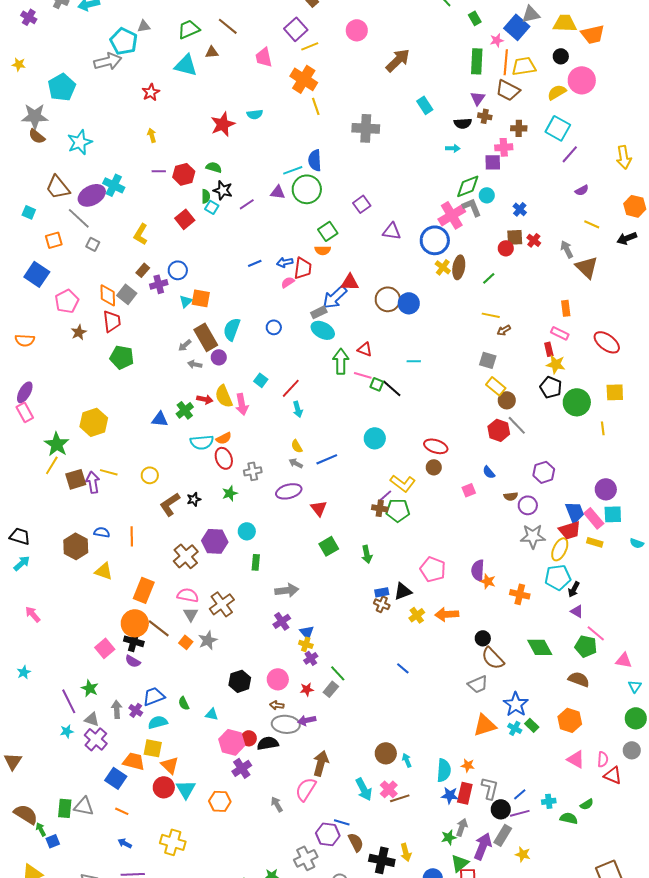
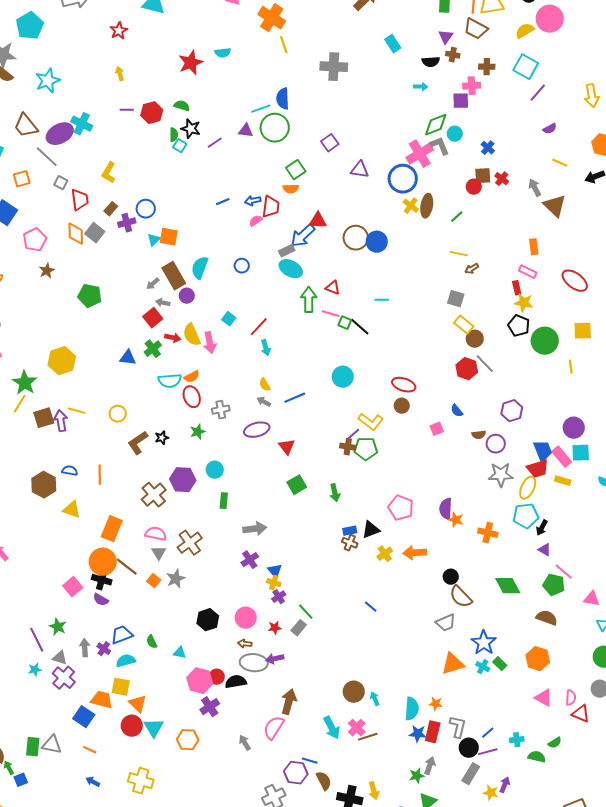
red square: (185, 219) -> (153, 318), moved
red trapezoid: (112, 321) -> (80, 200), moved
purple arrow: (483, 846) -> (505, 785), moved, size x0.6

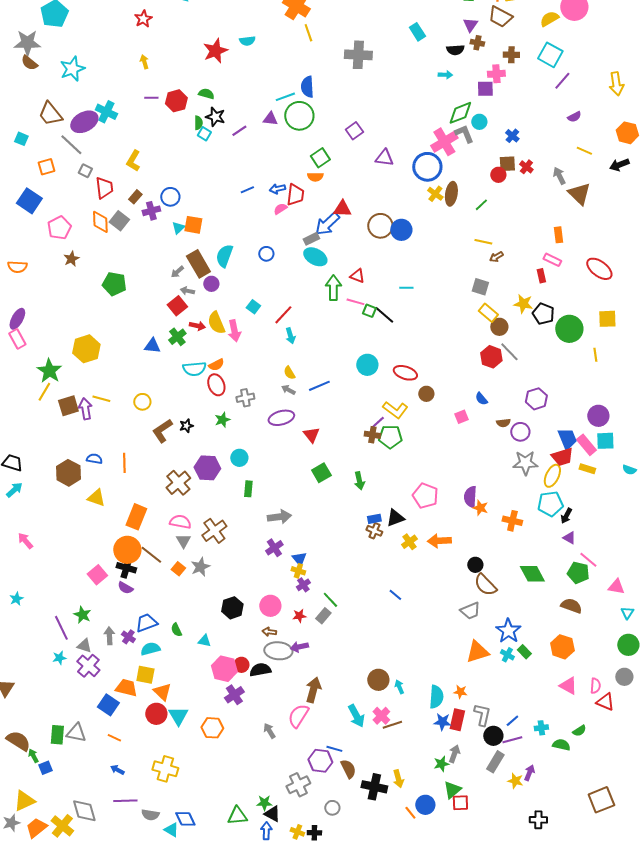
yellow star: (524, 303) -> (523, 304), moved
red ellipse: (404, 385) -> (405, 373), moved

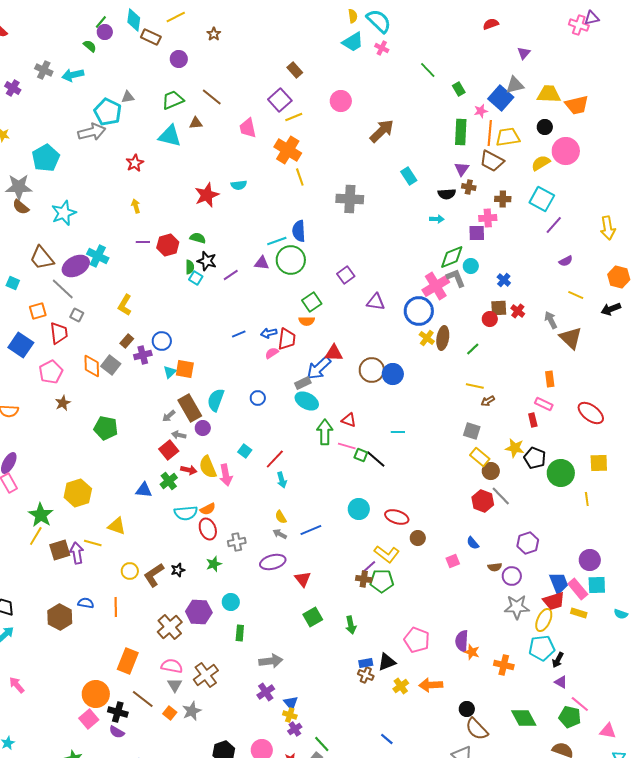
red trapezoid: (104, 188) -> (59, 333), moved
yellow circle: (142, 402) -> (130, 571), moved
yellow triangle: (96, 498) -> (117, 526), moved
orange circle: (127, 550) -> (96, 694), moved

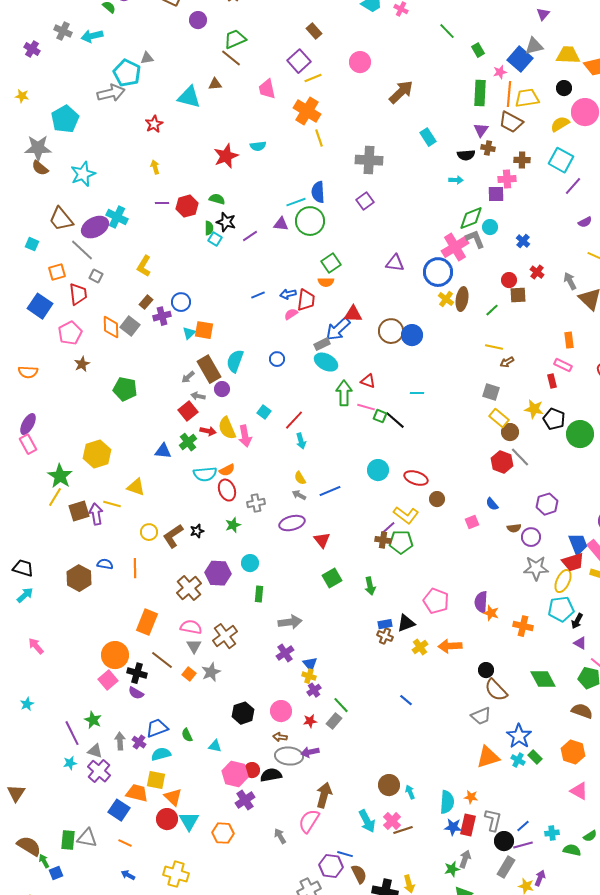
green trapezoid: (173, 100) -> (235, 39), moved
purple square: (346, 275) -> (365, 201), moved
brown square: (499, 308) -> (518, 295), moved

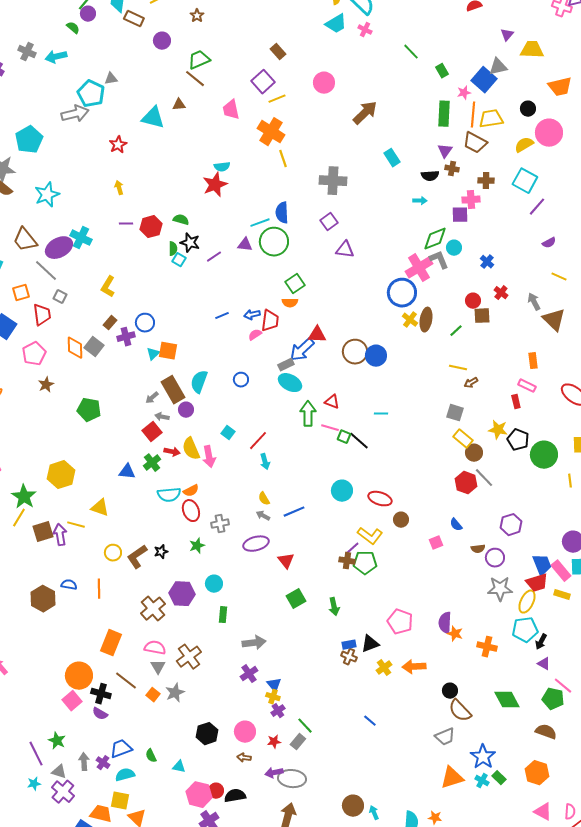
yellow trapezoid: (568, 55) -> (532, 50), moved
red star: (226, 156) -> (215, 185), moved
purple triangle: (395, 263) -> (345, 250), moved
gray ellipse: (289, 756) -> (292, 779), moved

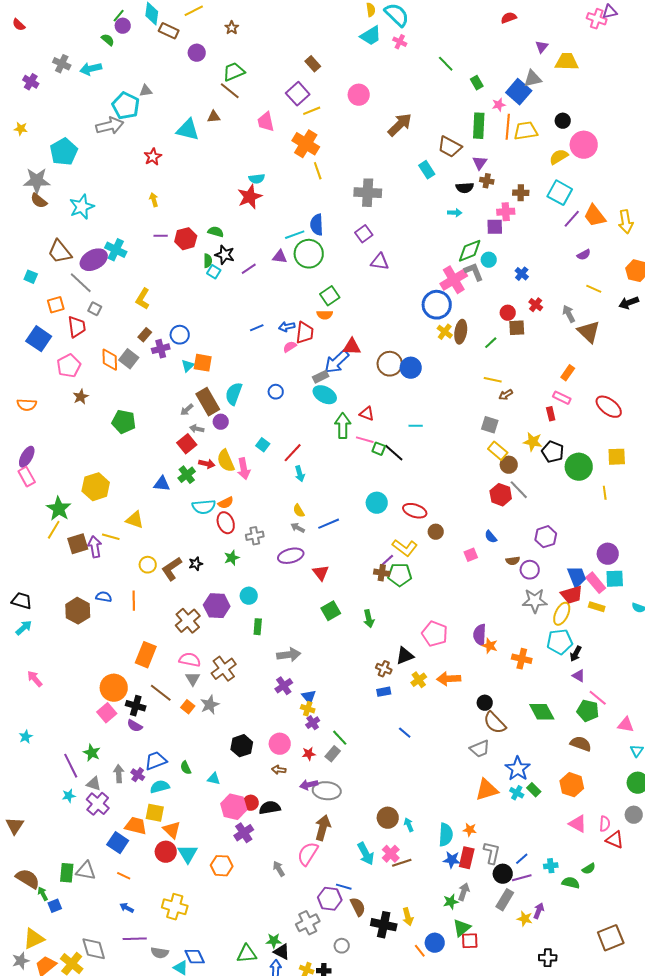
orange trapezoid: (560, 87) -> (595, 216), moved, turned 65
brown trapezoid: (475, 143) -> (450, 147), moved
orange rectangle: (533, 361) -> (568, 373), turned 42
blue rectangle: (349, 645) -> (384, 692), moved

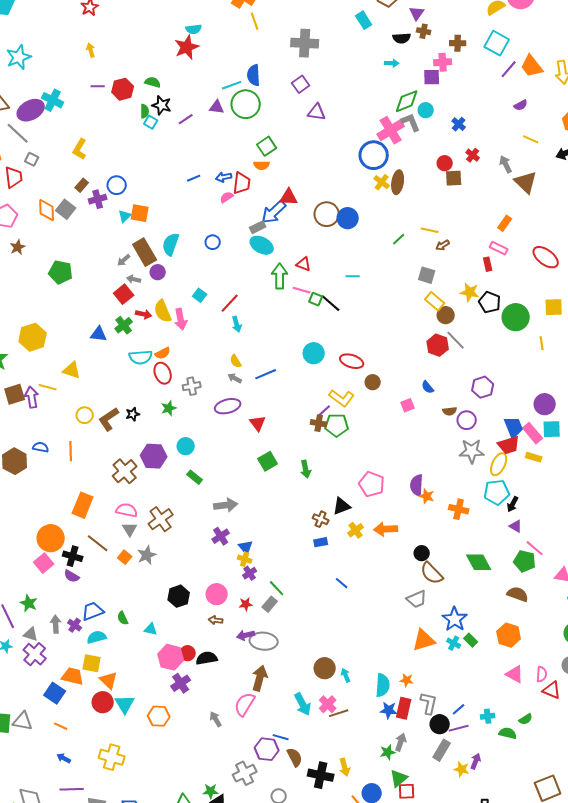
green line: (491, 343) -> (399, 239), moved
green rectangle: (258, 627) -> (195, 477), turned -56

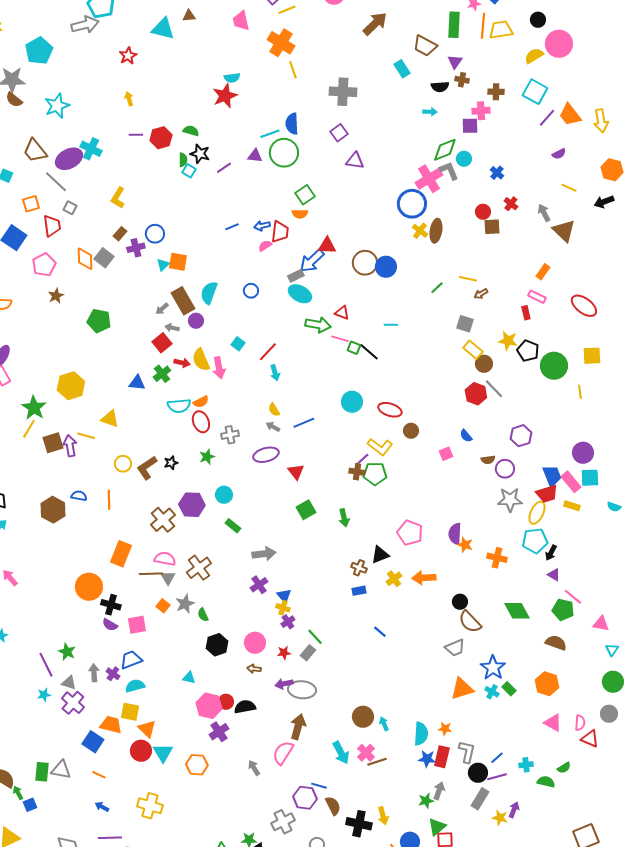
green arrow: (280, 276) -> (318, 325), turned 100
brown line: (98, 543) -> (151, 574), moved, turned -40
pink square: (44, 563) -> (137, 625), moved, turned 30
green semicircle: (123, 618) -> (203, 615), moved

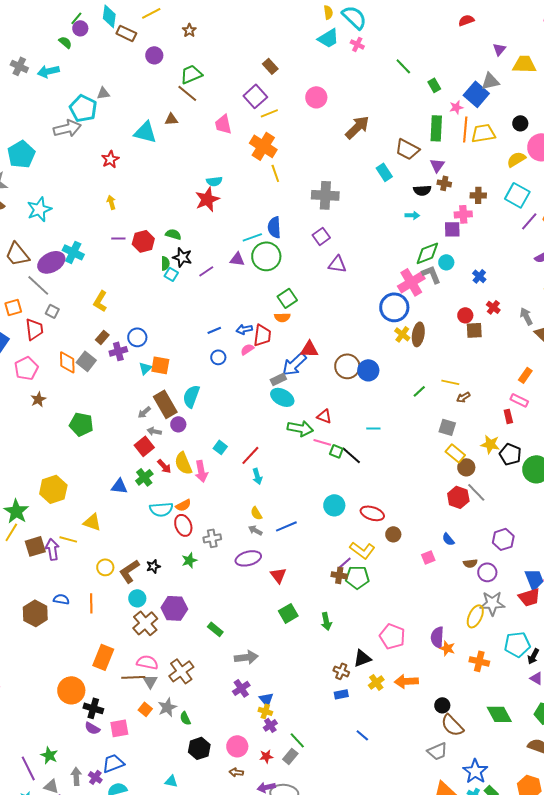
blue circle: (251, 291) -> (218, 357), moved
red arrow: (182, 363) -> (164, 466), turned 35
cyan circle: (224, 495) -> (137, 598), moved
yellow ellipse: (537, 513) -> (475, 616), moved

